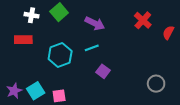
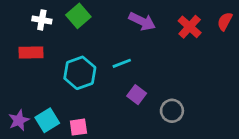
purple arrow: (95, 23) -> (142, 21), moved
red semicircle: (168, 33) -> (225, 21), moved
gray circle: (156, 84) -> (172, 111), moved

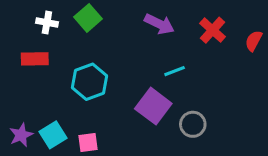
red semicircle: (225, 21) -> (254, 41), moved
cyan line: (122, 63) -> (175, 71), moved
purple square: (137, 95) -> (153, 106), size x1.6

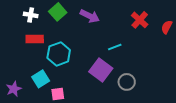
purple arrow: (159, 24) -> (90, 16), moved
red rectangle: (35, 59) -> (35, 39), moved
cyan square: (53, 135) -> (41, 79), moved

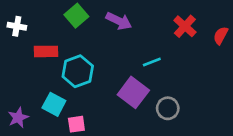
white cross: (31, 15) -> (17, 26), moved
cyan square: (41, 79) -> (54, 104), turned -30

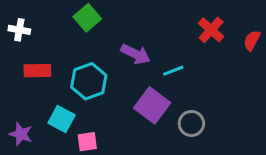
purple arrow: (119, 21) -> (136, 54), moved
red rectangle: (46, 51) -> (37, 71), moved
purple star: (18, 118) -> (21, 134), turned -30

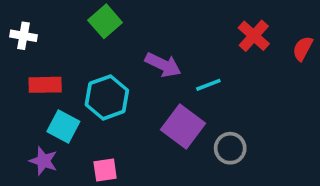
cyan square: (62, 119) -> (63, 126), moved
purple star: (21, 134) -> (43, 161), moved

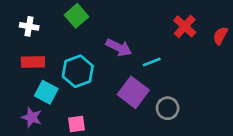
white cross: (23, 36) -> (29, 26), moved

